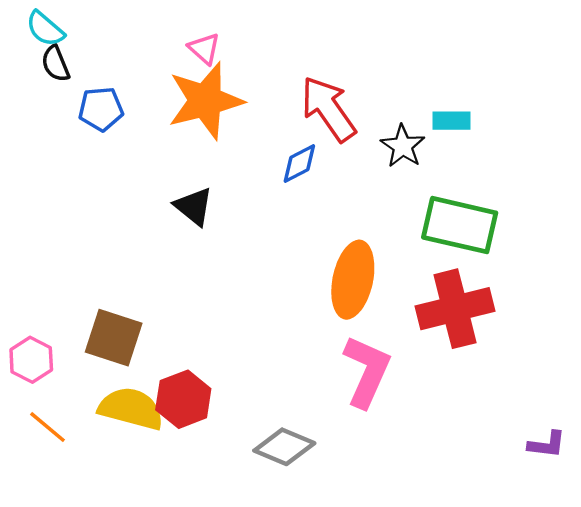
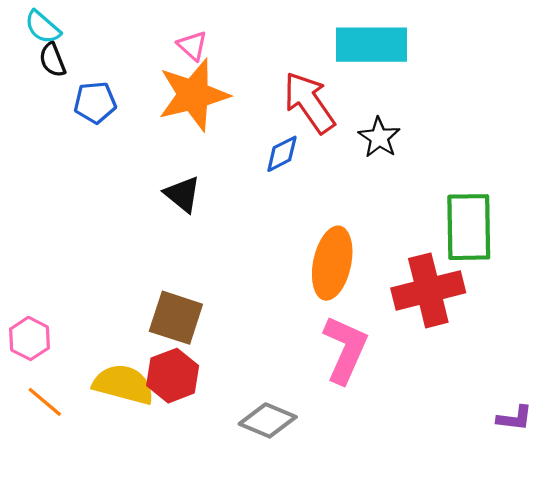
cyan rectangle: (452, 121) -> (371, 45), moved, size x2.0
green rectangle: (460, 225) -> (469, 227), moved, turned 76
brown square: (114, 338) -> (176, 318), moved

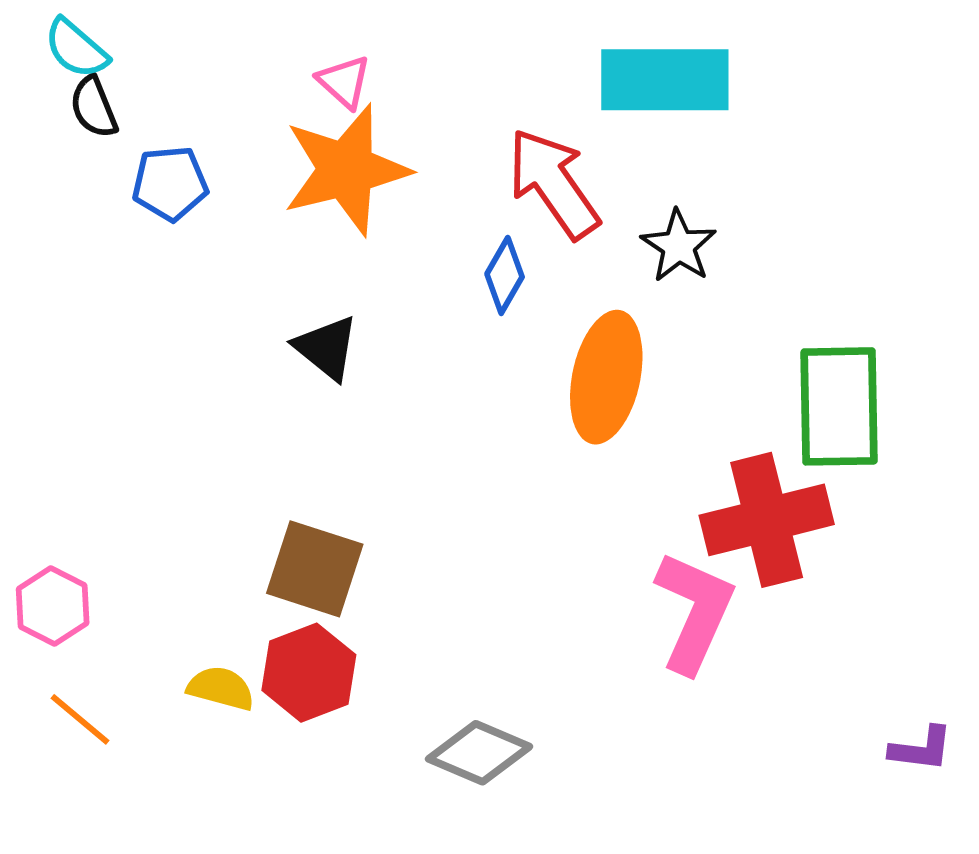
blue diamond: (282, 154) -> (505, 275), turned -33
orange ellipse: (332, 263) -> (606, 377), moved
pink L-shape: (345, 349) -> (694, 612), moved
yellow semicircle: (123, 384) -> (221, 688), size x0.6

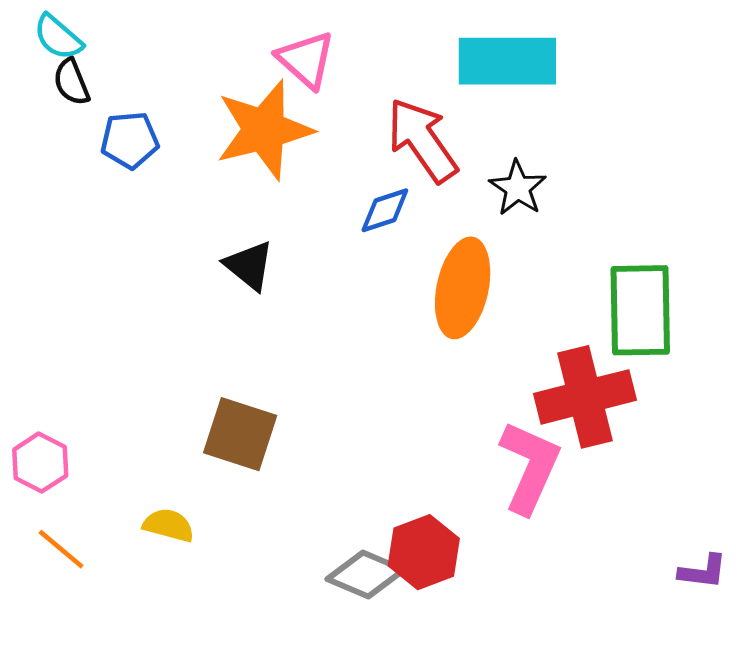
pink triangle: (344, 82) -> (306, 60), moved, size x1.4
blue diamond: (505, 275) -> (385, 210), turned 42
red hexagon: (309, 673) -> (424, 552), moved

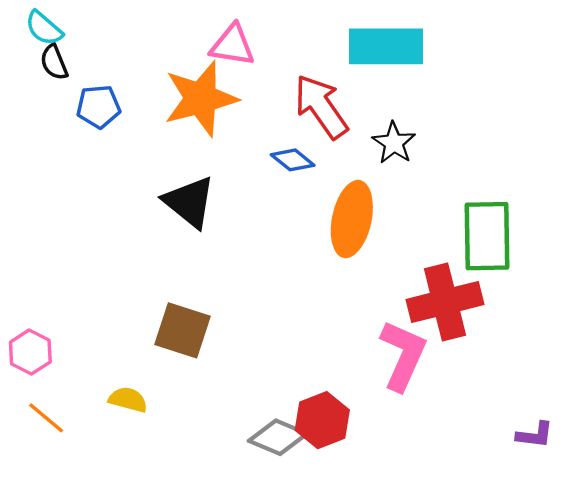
pink triangle: (306, 60) -> (233, 45), turned -33
blue diamond: (385, 210) -> (293, 160), turned 57
black triangle: (249, 266) -> (189, 202), size x1.4

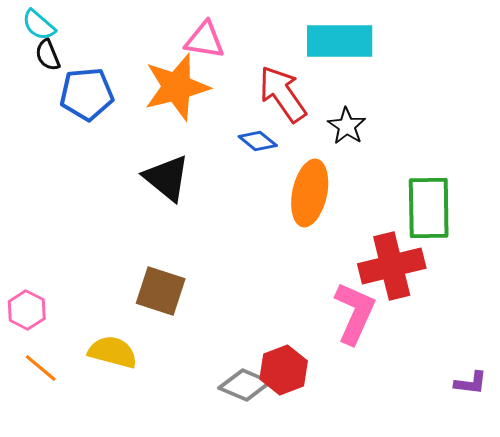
blue pentagon: (98, 107) -> (87, 94), size x1.4
yellow semicircle: (128, 400) -> (113, 352), size x1.4

